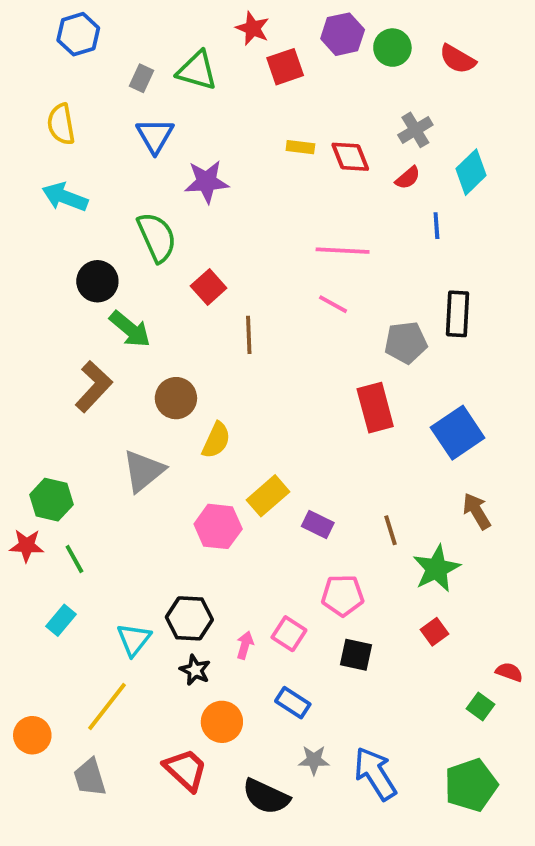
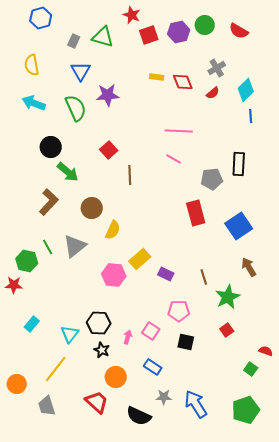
purple hexagon: (343, 34) -> (179, 32), moved
blue line: (436, 226) -> (251, 116), moved
green semicircle: (157, 237) -> (76, 108), moved
green line: (74, 559) -> (48, 247), moved

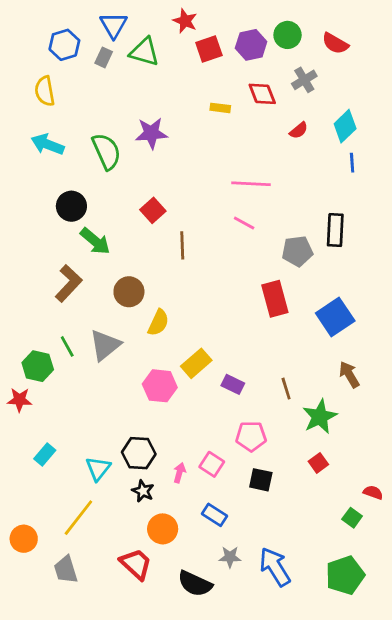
blue hexagon: (41, 18) -> (64, 45), moved
gray cross: (217, 68) -> (304, 80), moved
blue triangle: (81, 71) -> (114, 25), moved
red diamond: (183, 82) -> (262, 94), moved

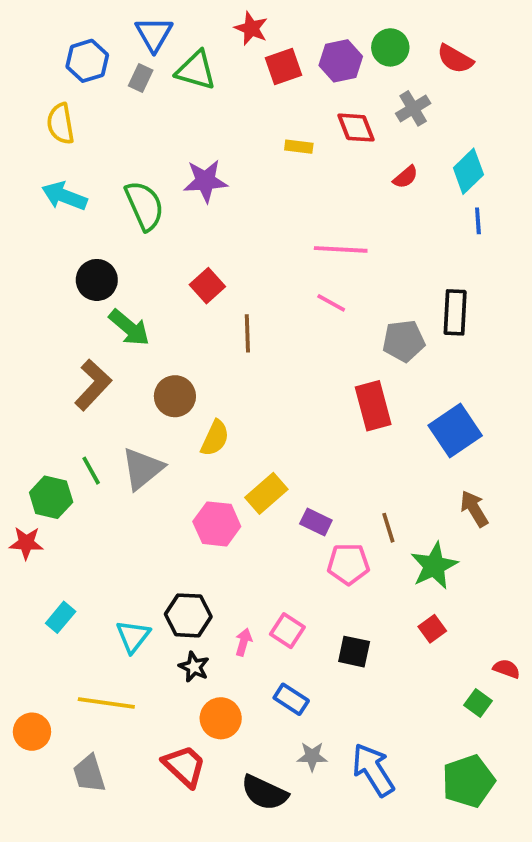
pink pentagon: (251, 436) -> (348, 564), moved
yellow line: (78, 518) -> (106, 703), turned 60

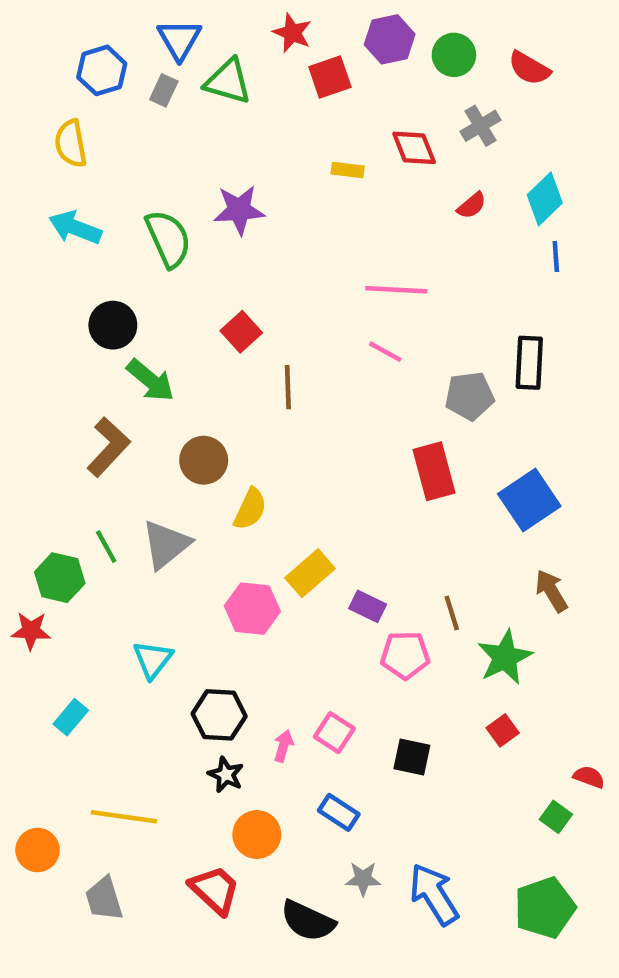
purple hexagon: (341, 61) -> (390, 39), moved
cyan triangle: (133, 636) -> (153, 660), moved

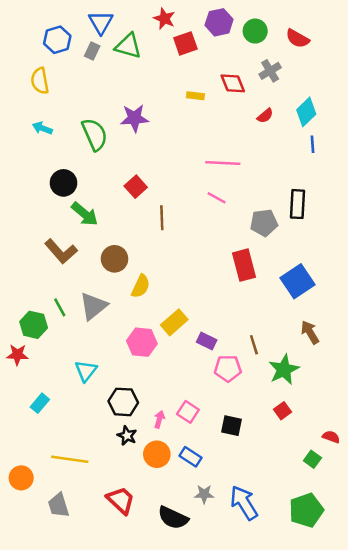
cyan arrow: (75, 228) -> (42, 128), size x0.7
brown L-shape: (108, 447) -> (61, 251), turned 96
orange circle: (257, 835) -> (157, 454), moved

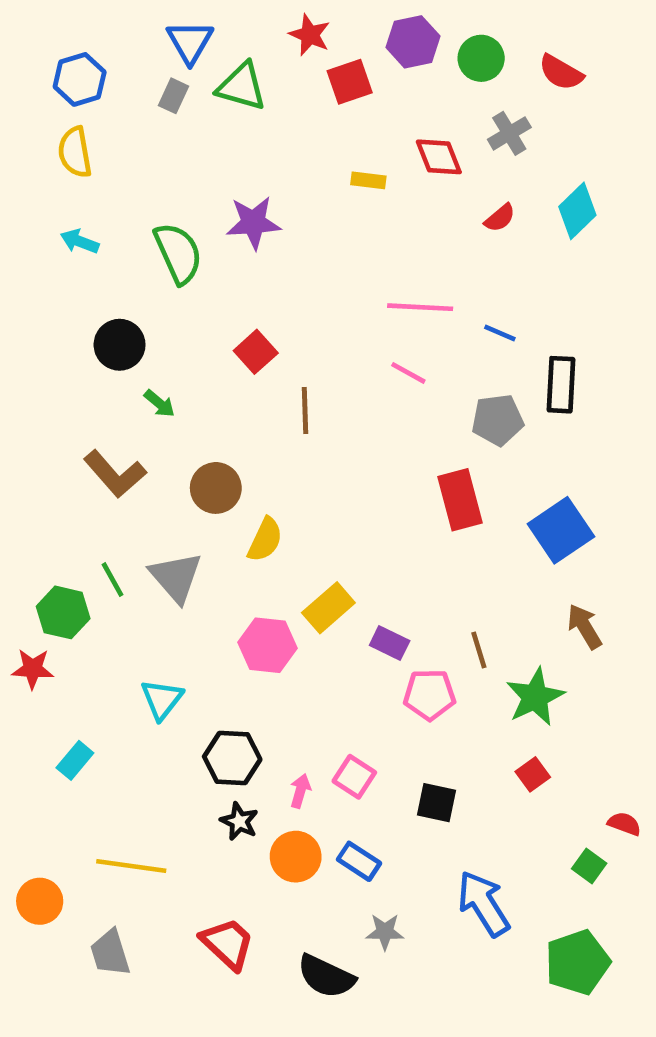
blue hexagon: (57, 40) -> (80, 79), moved
blue line: (312, 144) -> (500, 333), moved, turned -63
green arrow: (85, 214) -> (159, 403), size x0.6
gray triangle: (93, 306) -> (176, 577), turned -32
blue arrow: (244, 503) -> (483, 904), moved

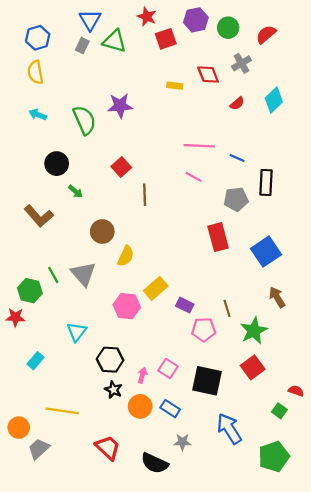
red semicircle: (561, 72) -> (266, 34), turned 110
brown L-shape: (115, 474) -> (39, 216), moved
red square: (533, 774) -> (253, 367), size x1.5
black square: (437, 803) -> (207, 381), size x1.6
gray trapezoid: (110, 953) -> (39, 449), moved, turned 65

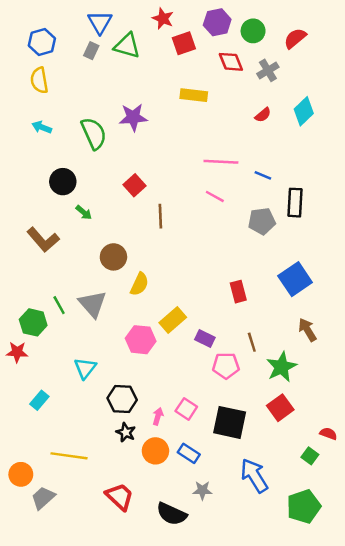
red diamond: (208, 74) -> (231, 62), moved
yellow rectangle: (175, 86) -> (194, 95), size x1.5
red rectangle: (218, 237) -> (238, 292), moved, size x0.7

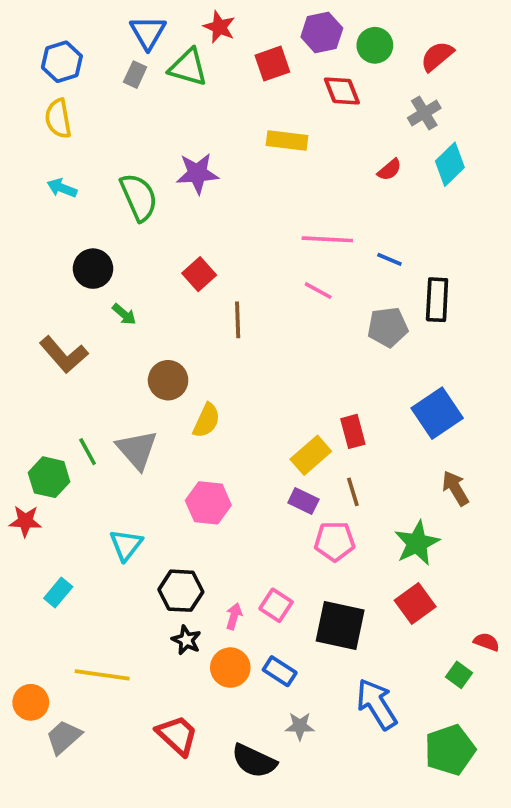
red star: (163, 19) -> (219, 27), moved
gray cross: (268, 70) -> (424, 113), moved
yellow rectangle: (173, 320) -> (311, 455), moved
brown line: (252, 342) -> (353, 492), moved

